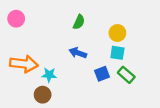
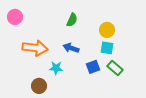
orange arrow: (24, 64) -> (35, 48), moved
cyan star: (49, 75) -> (56, 68), moved

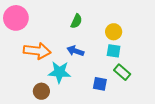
pink circle: (15, 17) -> (16, 18), size x1.5
blue square: (93, 67) -> (100, 84), moved, turned 32
cyan star: (56, 68) -> (59, 72), size x1.5

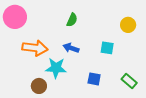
yellow circle: (114, 32) -> (128, 25), moved
green rectangle: (122, 72) -> (129, 81), moved

